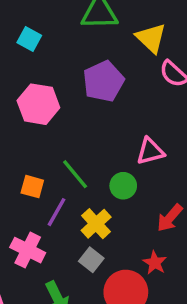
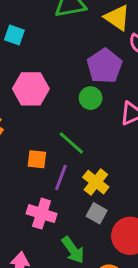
purple pentagon: (103, 81) -> (104, 66), moved
green circle: (123, 186) -> (91, 98), moved

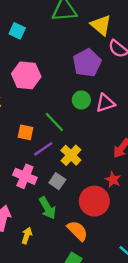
green circle: (91, 98) -> (81, 100), moved
purple line: (61, 178) -> (43, 149), turned 30
gray square: (97, 213) -> (57, 181), moved

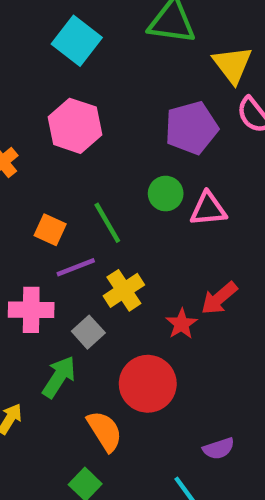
cyan square: (17, 31) -> (77, 41), size x1.5
pink cross: (25, 176) -> (31, 310), turned -35
red star: (113, 180) -> (182, 324), moved
green arrow: (47, 208) -> (59, 377), turned -130

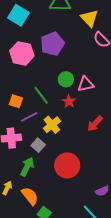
purple pentagon: (191, 128) -> (52, 44), moved
red star: (182, 324) -> (69, 101), moved
orange semicircle: (105, 431) -> (30, 196), moved

